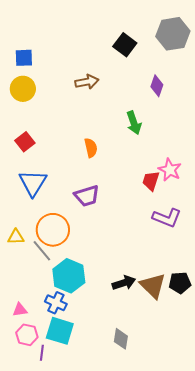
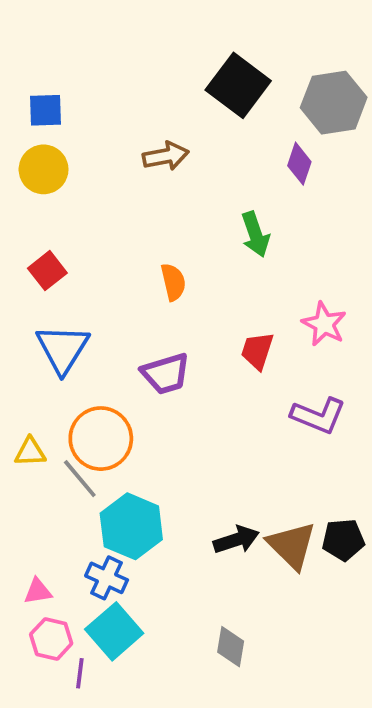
gray hexagon: (173, 34) -> (334, 103), moved
black square: (125, 45) -> (238, 85), size x1.4
red trapezoid: (151, 181) -> (257, 351), moved
cyan square: (60, 331) -> (114, 631), turned 32

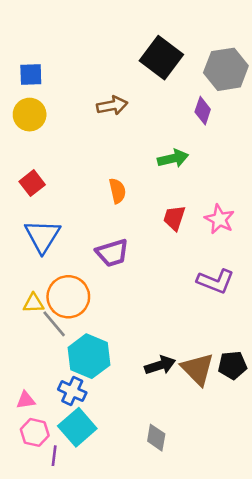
green arrow: (255, 234) -> (173, 158), turned -84
red trapezoid: (257, 351) -> (174, 218), moved
yellow triangle: (30, 452) -> (33, 303), moved

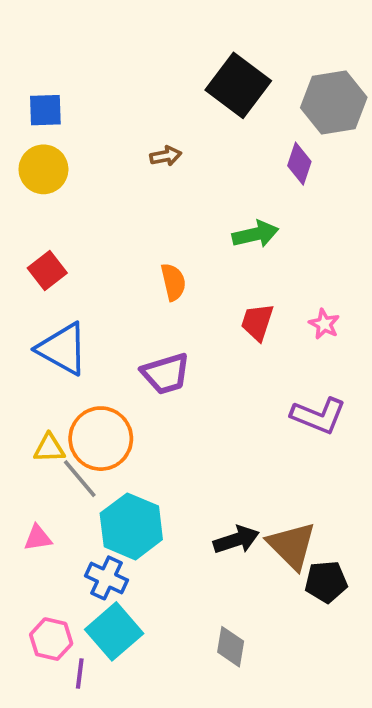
brown arrow: (112, 105) -> (166, 156), size x0.7
pink star: (219, 219) -> (324, 324), size x0.7
blue triangle: (42, 236) -> (63, 349), turned -33
black pentagon: (232, 365) -> (326, 582), moved
pink triangle: (26, 400) -> (38, 538), moved

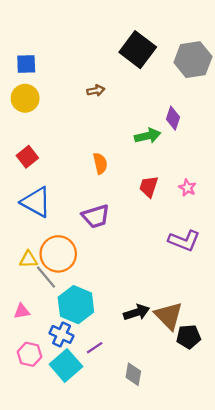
purple diamond: (299, 164) -> (173, 118), moved
pink hexagon: (51, 639) -> (30, 354), moved
purple line: (80, 673) -> (95, 348), moved, turned 49

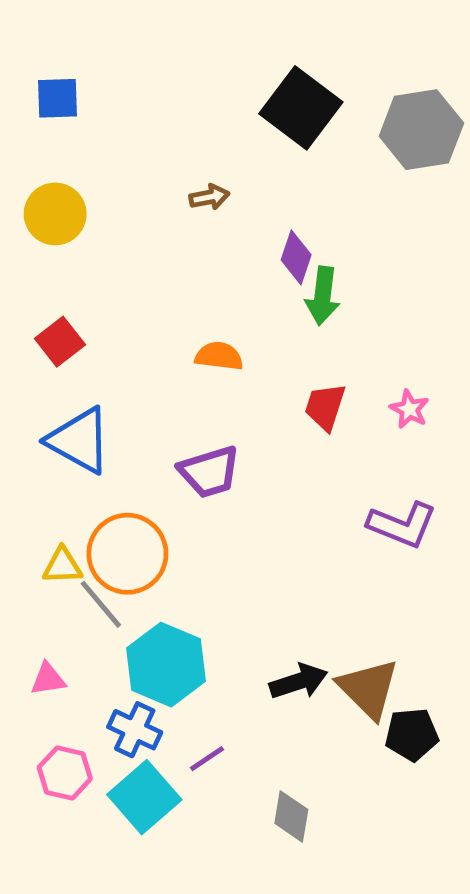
blue square: (26, 64) -> (58, 98), moved
purple diamond: (173, 118) -> (296, 257), moved
green arrow: (148, 136) -> (323, 296), turned 110
orange semicircle: (100, 163) -> (219, 356), turned -70

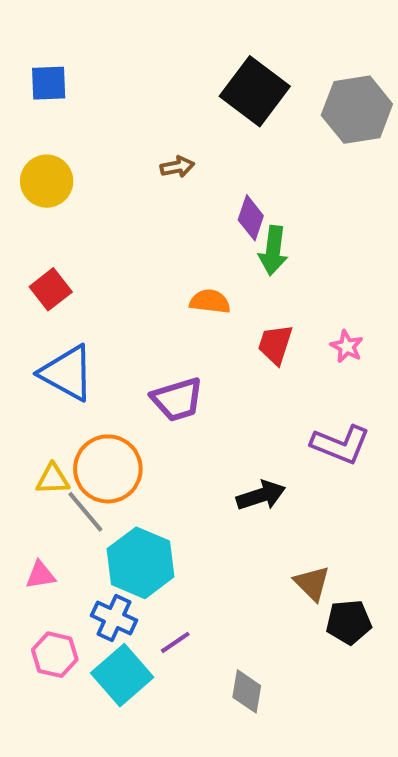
orange semicircle: (219, 356) -> (210, 302), moved
black arrow: (299, 681) -> (261, 495), moved
brown triangle: (368, 689) -> (312, 583), size x0.7

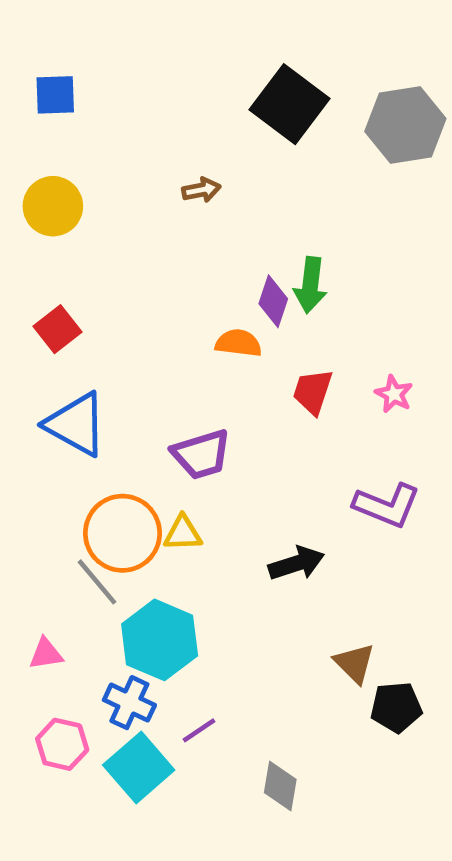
purple diamond: (251, 218) -> (273, 301), moved
yellow triangle: (53, 479) -> (183, 533), moved

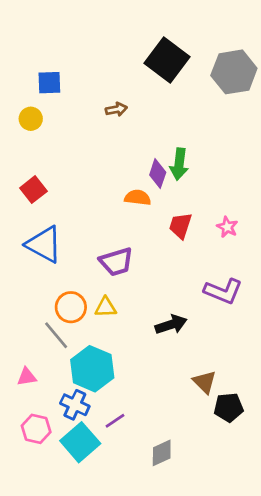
blue square: (55, 95) -> (49, 83), moved
yellow circle: (53, 206) -> (31, 119), size x0.7
orange circle: (122, 533) -> (71, 307), size x0.7
gray diamond: (280, 786) -> (162, 453), turned 56

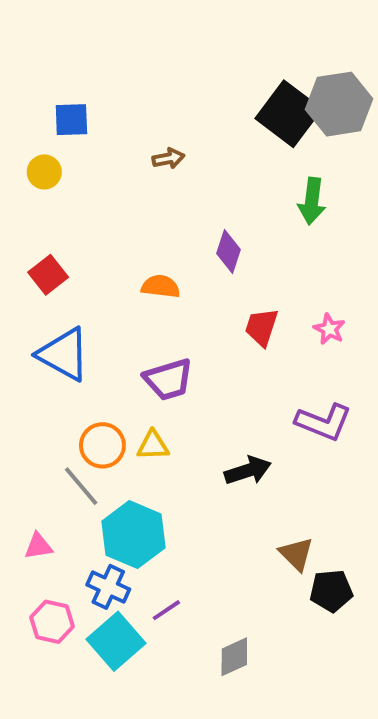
black square: (167, 60) -> (289, 114), moved
green arrow: (179, 164) -> (312, 201), moved
orange semicircle: (138, 198) -> (161, 286), moved

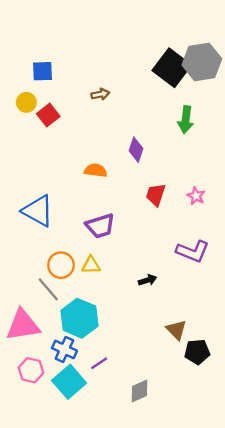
red square: (48, 275) -> (48, 115), moved
black arrow: (248, 471) -> (148, 280), size x0.7
pink triangle: (38, 546) -> (23, 325), size x2.0

